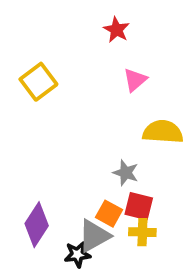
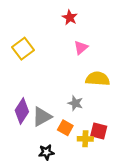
red square: (139, 206) -> (99, 131), moved
purple diamond: (37, 225) -> (22, 111), moved
gray triangle: (94, 236) -> (42, 117), moved

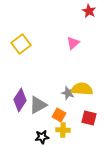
red star: (70, 17) -> (89, 11), moved
yellow semicircle: (98, 79) -> (82, 89), moved
yellow cross: (85, 139) -> (63, 130), moved

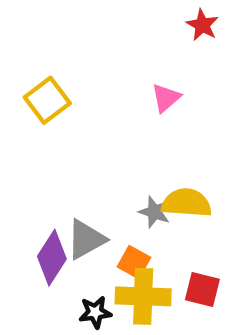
purple diamond: (20, 100) -> (52, 258), moved
red square: (89, 118) -> (202, 290), moved
yellow cross: (63, 130) -> (143, 296), size x1.6

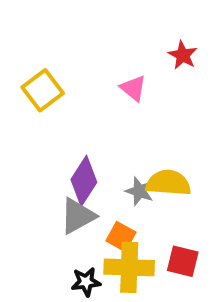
red star: (202, 25) -> (183, 55), moved
pink triangle: (166, 98) -> (133, 88), moved, turned -40
purple diamond: (52, 258) -> (84, 181), moved

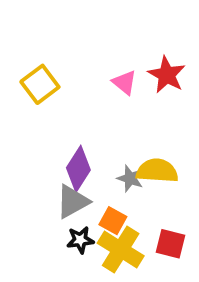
red star: (183, 55) -> (167, 75), moved, size x1.4
yellow cross: (129, 267) -> (121, 250), turned 30
black star: (86, 282) -> (80, 240), moved

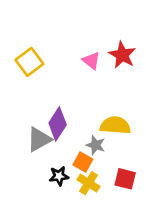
gray star: (130, 178) -> (96, 145), moved
gray triangle: (73, 202) -> (39, 139), moved
yellow cross: (121, 250) -> (88, 183), size x0.7

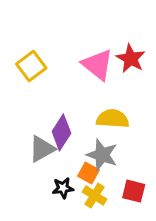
pink triangle: (91, 61) -> (98, 65), size x1.6
yellow semicircle: (115, 125) -> (113, 119), moved
gray star: (96, 145) -> (102, 155), size x1.5

